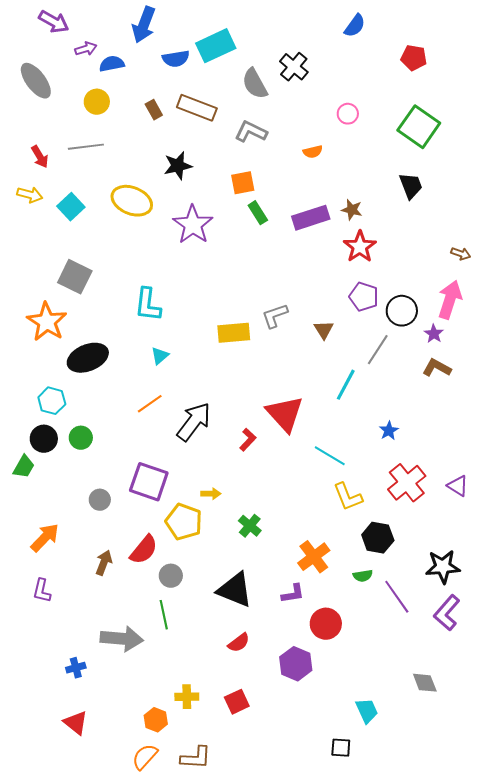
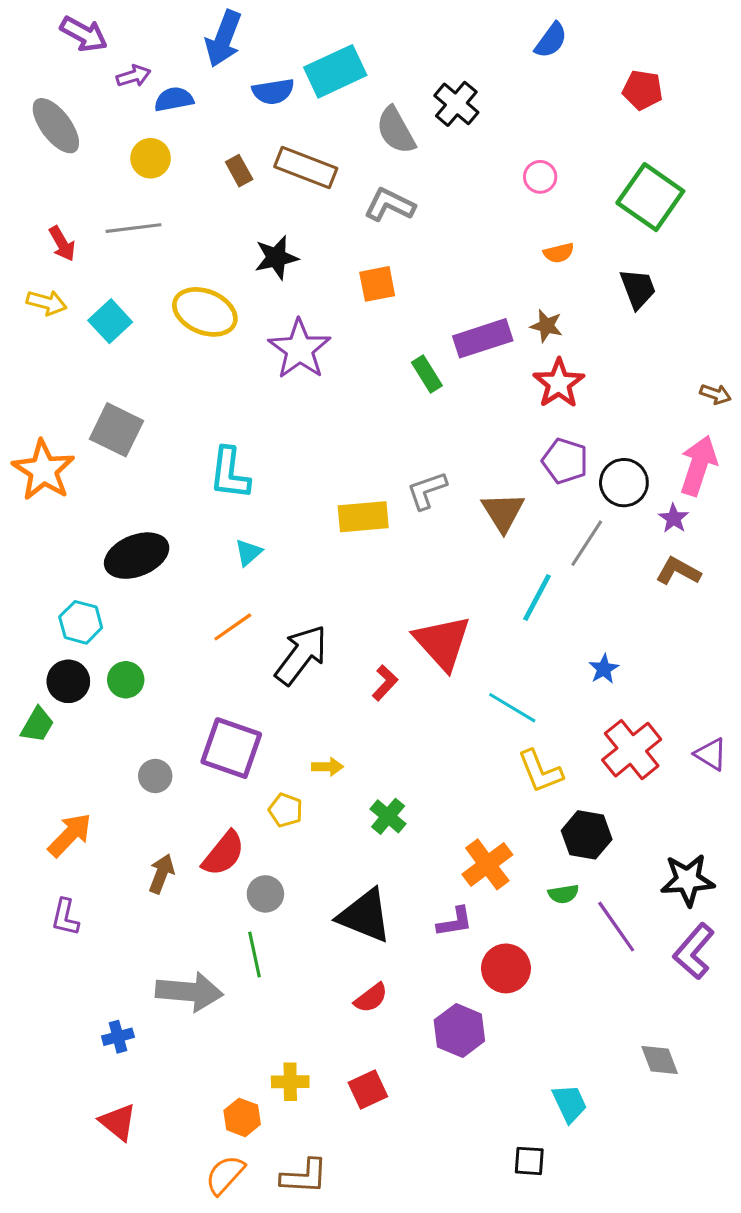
orange semicircle: (313, 152) -> (559, 253), moved
green rectangle: (258, 213) -> (427, 374), moved
orange star: (47, 322) -> (43, 470), moved
brown triangle: (324, 330) -> (503, 512), size x1.4
yellow pentagon: (184, 522) -> (286, 810), size x0.6

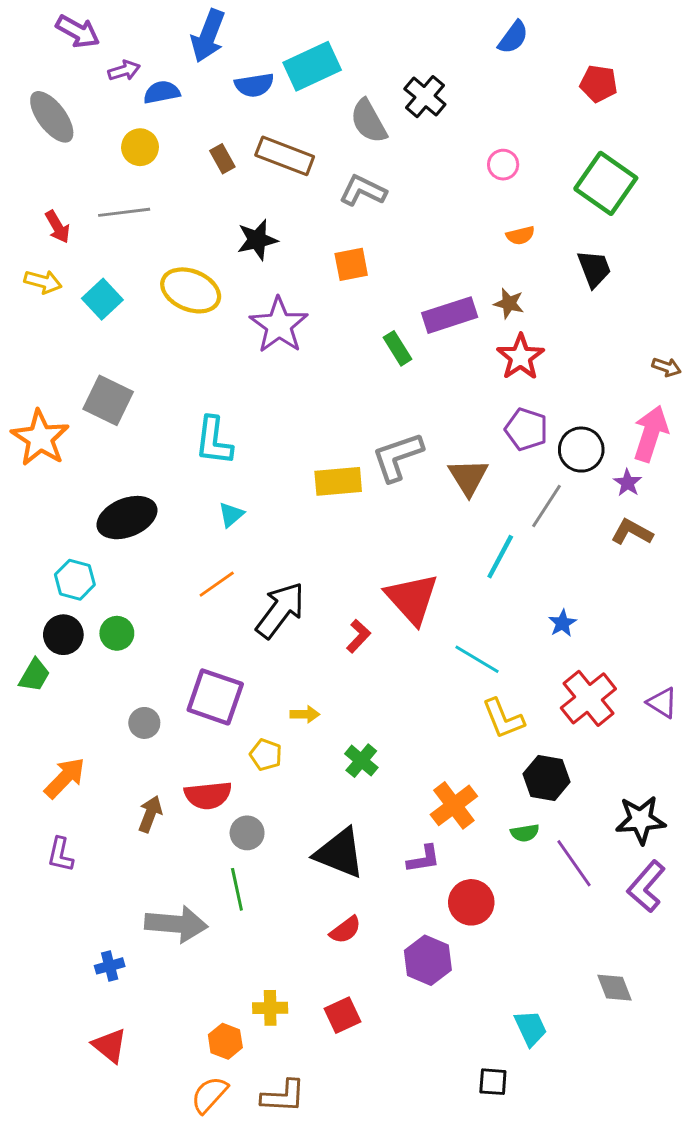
gray L-shape: (427, 490) -> (397, 457), size x1.4
red semicircle: (224, 854) -> (208, 795), turned 45

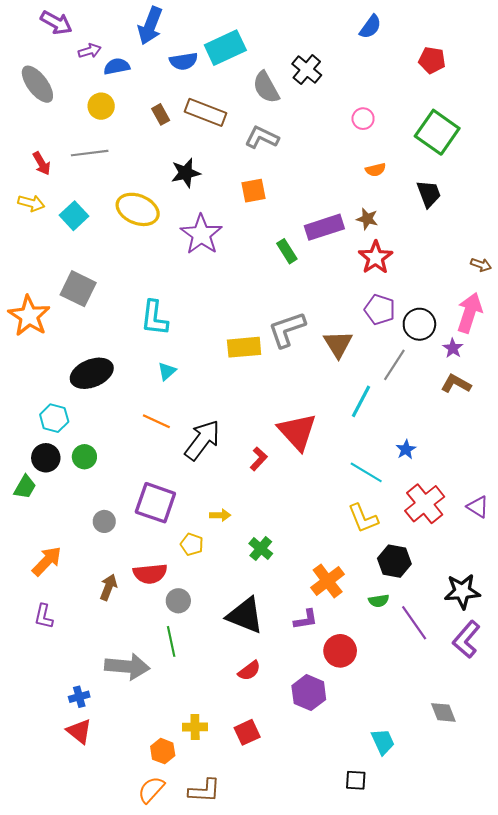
orange line: (217, 584) -> (156, 421), turned 60
cyan line: (477, 659) -> (366, 472), moved
red triangle: (110, 1046) -> (79, 731), moved

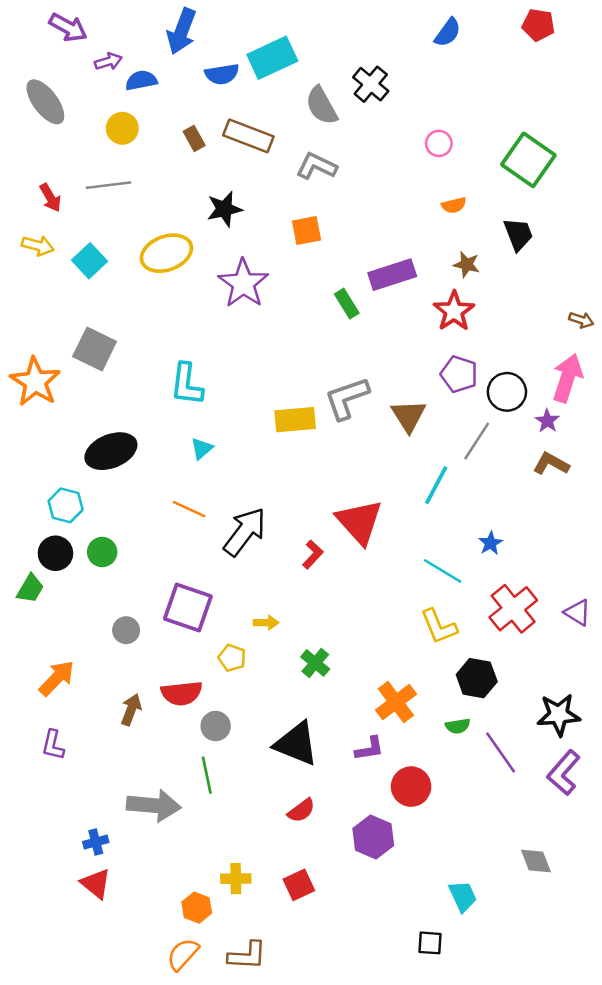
red pentagon: (432, 60) -> (538, 25), moved
yellow ellipse: (138, 209) -> (166, 253), turned -42
brown star: (367, 219) -> (467, 264), moved

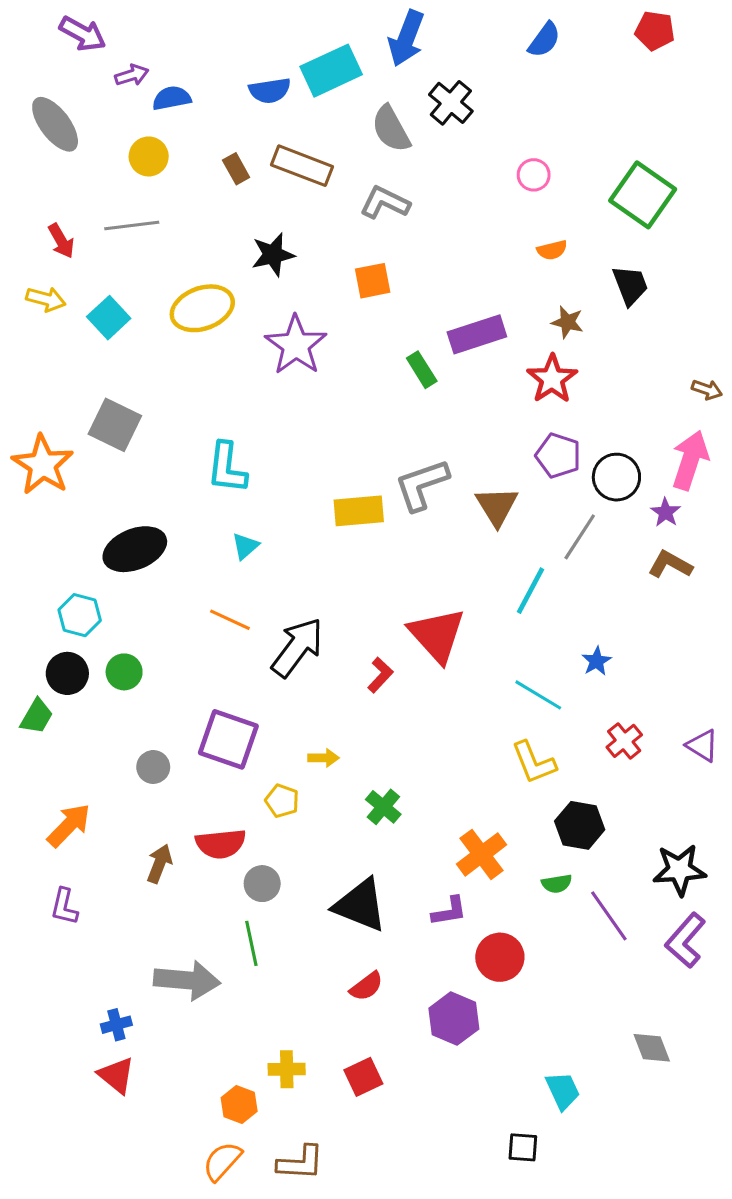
blue arrow: (182, 31) -> (406, 38), moved
red cross: (513, 609) -> (624, 741), size x0.6

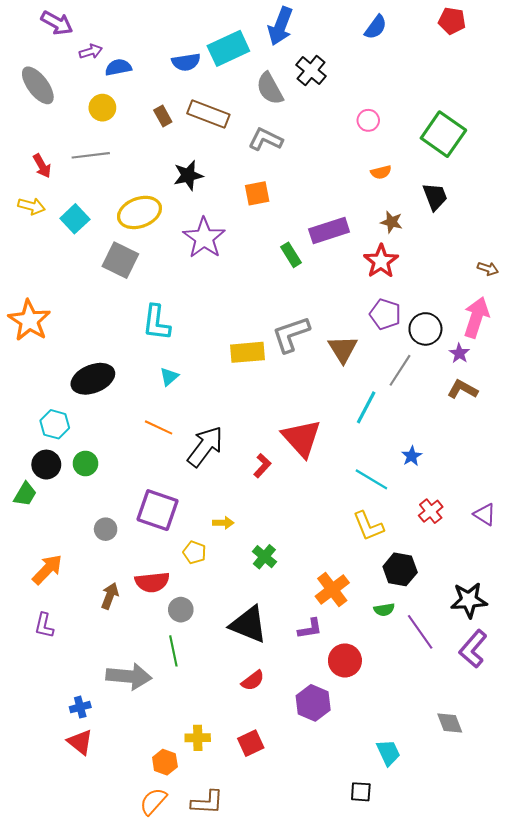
gray square: (115, 425) -> (120, 260), moved

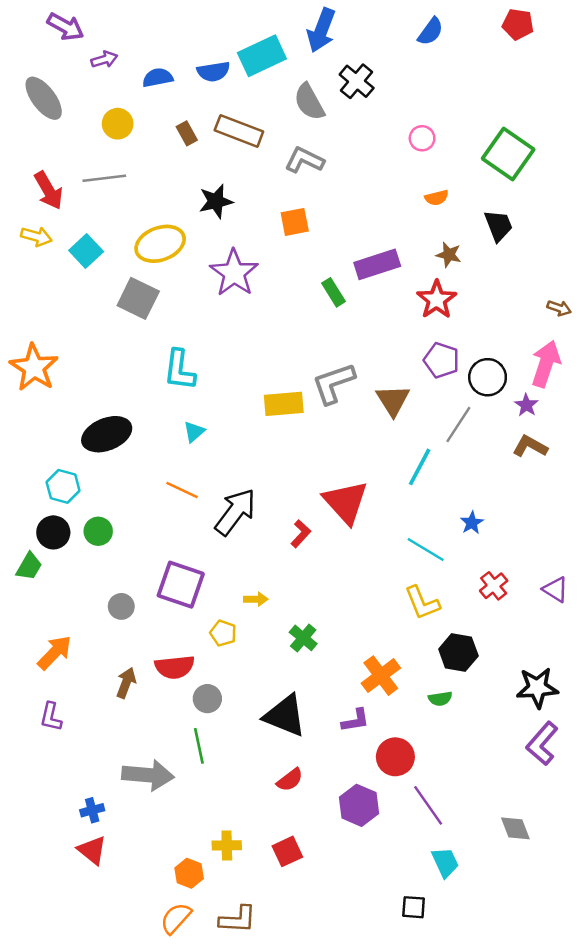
blue semicircle: (118, 67) -> (158, 78), moved
red arrow: (42, 166) -> (48, 190), size x1.4
purple line: (420, 632) -> (428, 805), moved

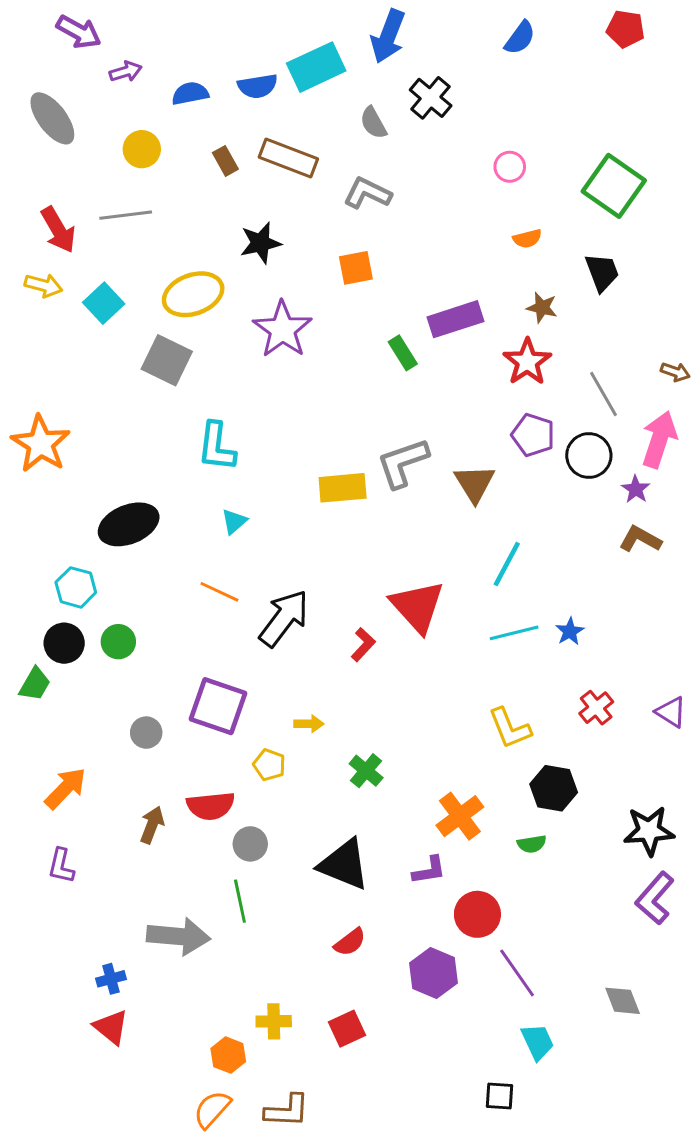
gray semicircle: (309, 102) -> (373, 123), size x0.7
gray line: (458, 425) -> (604, 394), moved, turned -63
cyan line: (426, 549) -> (514, 633), moved, turned -45

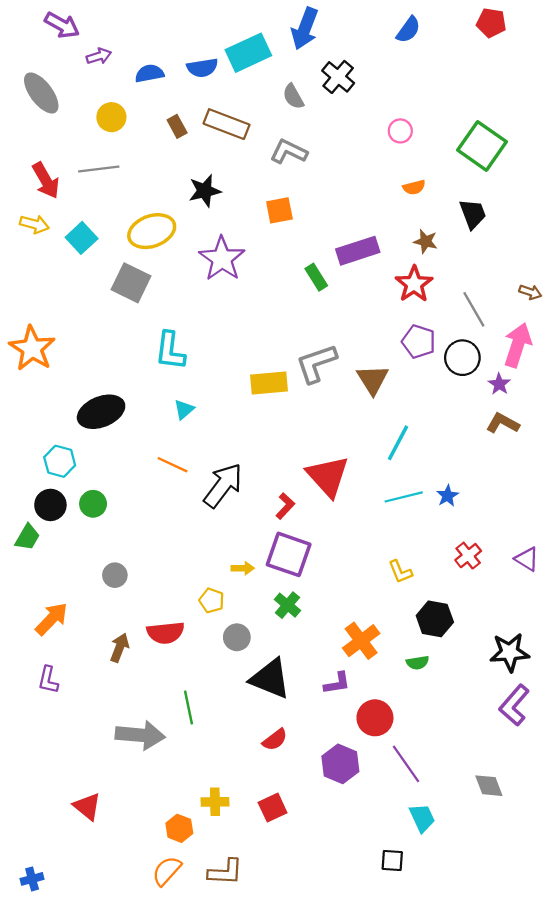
purple square: (218, 706) -> (289, 554), moved
yellow L-shape: (510, 728) -> (400, 572), size x0.7
gray circle: (250, 844) -> (237, 637), moved
blue cross: (111, 979) -> (32, 879), moved

